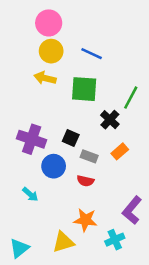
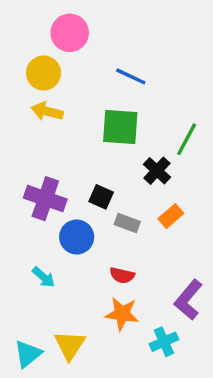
yellow circle: (51, 51) -> (44, 73), moved
yellow arrow: (45, 78) -> (47, 111), moved
red semicircle: (85, 181) -> (122, 275), moved
yellow triangle: (63, 242) -> (70, 345), moved, turned -40

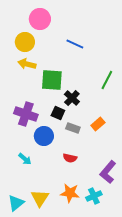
green square: (120, 127) -> (52, 80), moved
black cross: (157, 171) -> (72, 98), moved
orange star: (122, 314) -> (70, 193), moved

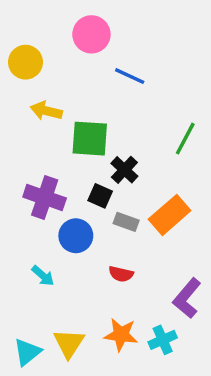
pink circle: (40, 19) -> (91, 34), moved
yellow circle: (25, 42) -> (26, 62), moved
orange rectangle: (98, 124) -> (170, 215), size x1.6

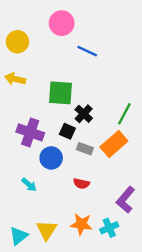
yellow arrow: (46, 111) -> (15, 79), moved
green line: (185, 139) -> (124, 114), moved

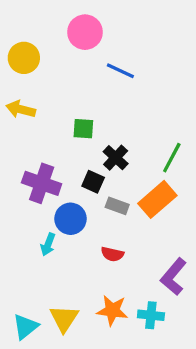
green square: (60, 93) -> (83, 129), size x0.6
cyan arrow: (29, 185) -> (48, 244), moved, turned 70
cyan cross: (109, 228) -> (151, 315), turned 30

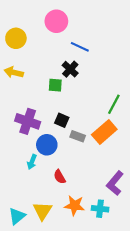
black cross: (116, 158) -> (70, 69), moved
red semicircle: (112, 254) -> (60, 177), moved, turned 48

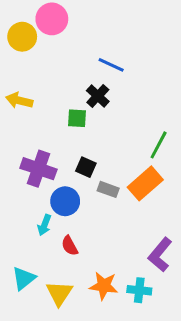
pink circle: (56, 21) -> (52, 19), moved
yellow circle: (16, 38) -> (22, 37), moved
red semicircle: (60, 177) -> (70, 246), moved
cyan triangle: (17, 216) -> (24, 278), moved

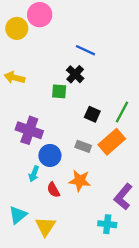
black square: (86, 167) -> (92, 114), moved
orange star: (104, 286) -> (80, 181), moved

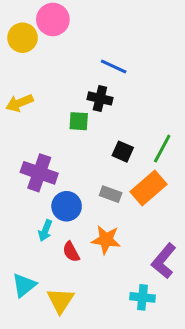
black cross: (75, 74) -> (100, 98), turned -30
yellow arrow: (14, 78) -> (19, 103), turned -36

